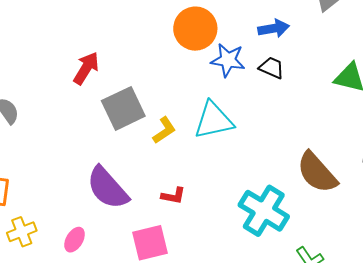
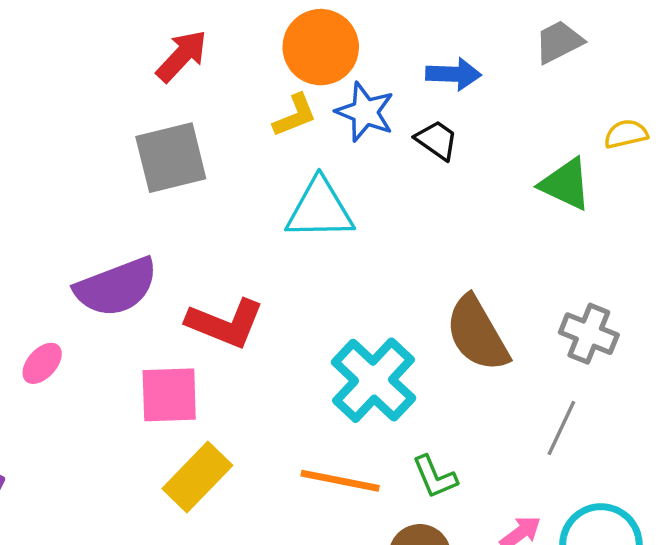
red arrow: (86, 68) -> (182, 56), moved
yellow L-shape: (164, 130) -> (295, 115), moved
purple semicircle: (108, 188) -> (116, 287), turned -81
red L-shape: (173, 196) -> (225, 323), size x1.8

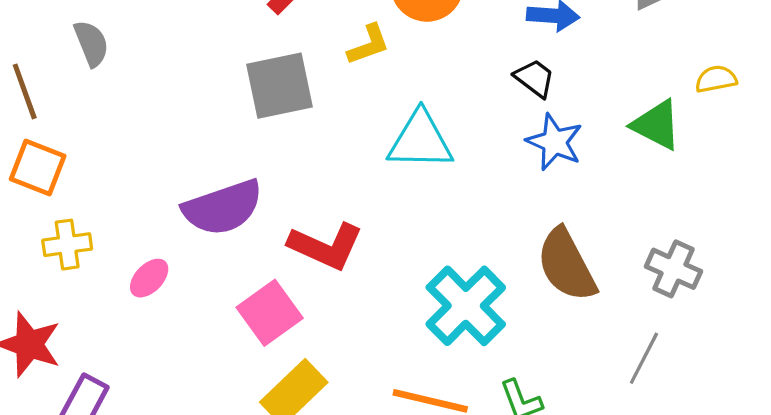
blue star: (365, 112) -> (555, 142), moved
yellow L-shape: (295, 115) -> (369, 45), moved
pink square: (169, 395) -> (270, 313), turned -36

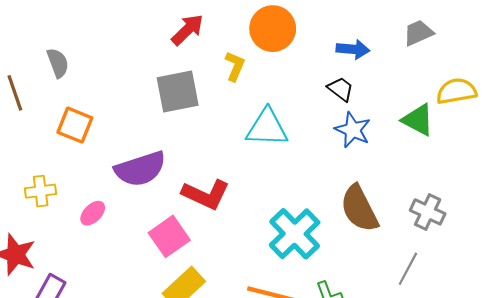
yellow L-shape: (369, 45) -> (235, 66), turned -48
yellow semicircle: (716, 79) -> (456, 91), size x1.5
orange square: (38, 168) -> (75, 125), moved

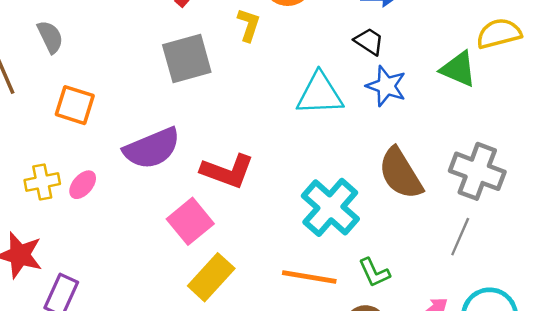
cyan triangle: (267, 128) -> (320, 94), moved
gray cross: (428, 212) -> (477, 171), size x1.4
pink ellipse: (93, 213) -> (83, 185), moved

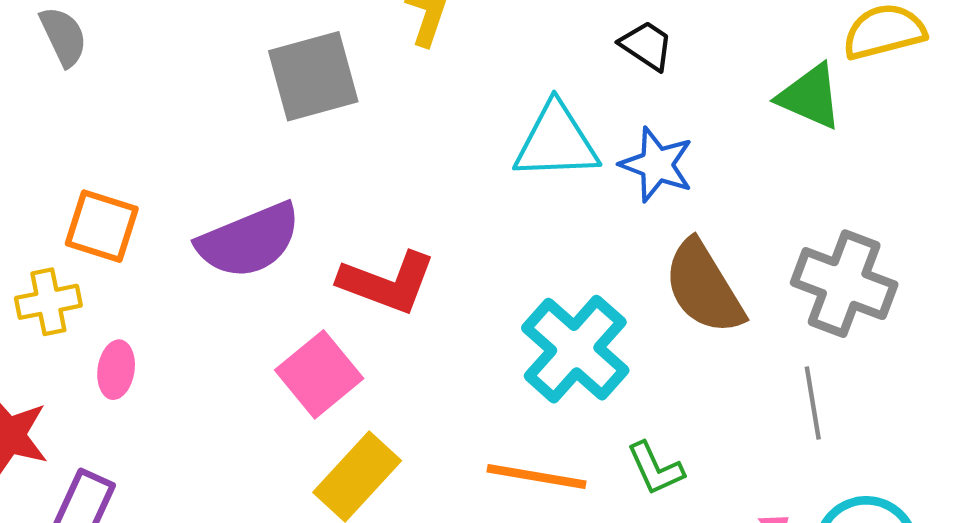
blue star: (386, 86) -> (657, 165), moved
orange square: (75, 105) -> (102, 226), moved
pink ellipse: (83, 185) -> (116, 370), moved, turned -32
gray line: (460, 237) -> (813, 403), turned -33

